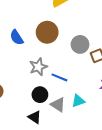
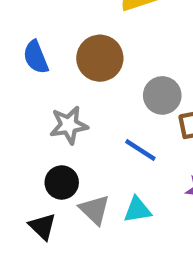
blue line: (59, 77) -> (140, 150), moved

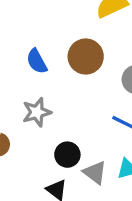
gray star: (69, 125) -> (37, 112), moved

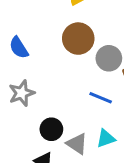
brown circle: (86, 57) -> (78, 39), moved

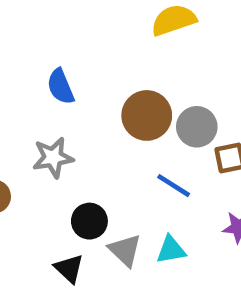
brown circle: (78, 39) -> (147, 115), moved

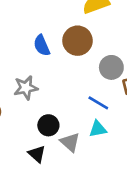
blue semicircle: (61, 87) -> (42, 45), moved
brown circle: (147, 115) -> (78, 41), moved
cyan triangle: (171, 250) -> (98, 129), moved

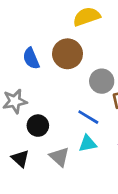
black circle: (48, 125) -> (38, 126), moved
black triangle: (37, 154) -> (20, 159), moved

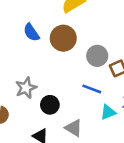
blue semicircle: (31, 58) -> (31, 32), moved
cyan triangle: (88, 144) -> (108, 112), moved

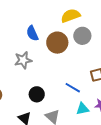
gray circle: (97, 56) -> (82, 36), moved
gray star: (26, 88) -> (23, 60), moved

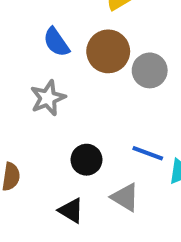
gray circle: (82, 36) -> (150, 70), moved
blue line: (73, 88) -> (148, 153), moved

